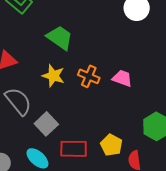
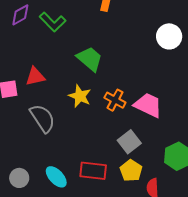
pink trapezoid: (122, 78) -> (148, 105), size x1.4
gray square: (46, 124) -> (129, 142), moved

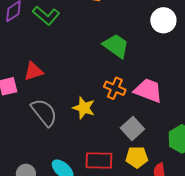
green trapezoid: (90, 59) -> (116, 46), moved
yellow star: (80, 96) -> (84, 108), moved
yellow pentagon: (131, 171) -> (137, 157), turned -30

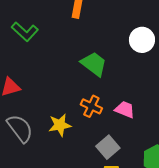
pink trapezoid: (148, 90) -> (125, 110), size x0.7
yellow star: (84, 108) -> (60, 125), turned -30

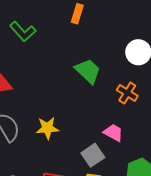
orange cross: (91, 106) -> (127, 93), moved
pink trapezoid: (125, 110) -> (113, 133), moved

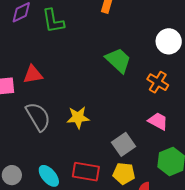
green L-shape: (23, 31) -> (53, 21), turned 32
pink trapezoid: (113, 133) -> (158, 121), moved

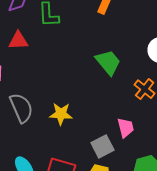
red triangle: (33, 75) -> (18, 41), moved
pink trapezoid: (158, 121) -> (126, 128), moved, turned 40

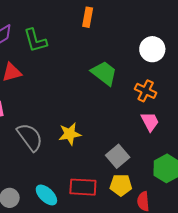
pink trapezoid: (126, 128) -> (150, 122), moved

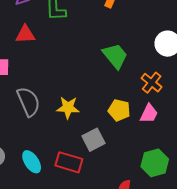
pink trapezoid: (150, 122) -> (149, 114), turned 40
gray square: (118, 156) -> (94, 140), moved
yellow pentagon: (121, 185) -> (119, 110), moved

